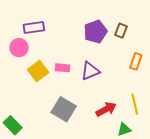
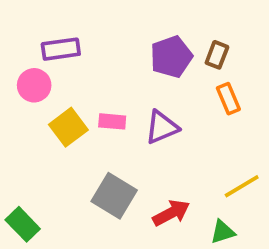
orange rectangle: (136, 61) -> (228, 99), moved, turned -42
yellow line: (135, 104) -> (242, 186), turned 72
red arrow: (106, 109) -> (171, 213), moved

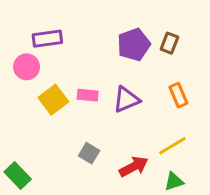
orange rectangle: (228, 99) -> (178, 95), moved
yellow line: (242, 186) -> (172, 146), moved
gray square: (114, 196) -> (89, 153), size x0.6

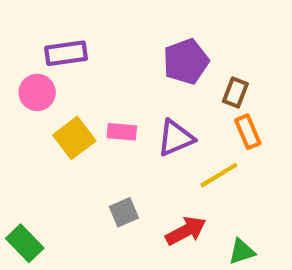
brown rectangle: (169, 43) -> (235, 92), moved
yellow line: (172, 146) -> (219, 175), moved
gray square: (89, 153) -> (124, 212), turned 36

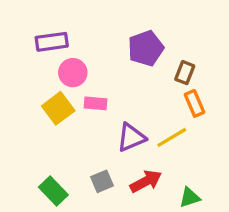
pink circle: (37, 92) -> (73, 73), moved
purple triangle: (176, 138) -> (131, 137), moved
gray square: (124, 212) -> (102, 181), moved
green rectangle: (25, 243) -> (53, 191), moved

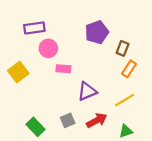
orange rectangle: (194, 103) -> (129, 69), turned 56
yellow square: (58, 108) -> (18, 72), moved
yellow line: (172, 137) -> (125, 100), moved

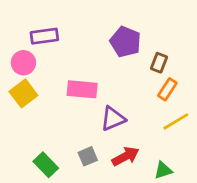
purple pentagon: (97, 32) -> (125, 42), turned -30
pink circle: (48, 48) -> (23, 63), moved
pink rectangle: (63, 69) -> (82, 89), size x1.5
yellow line: (125, 100) -> (176, 121), moved

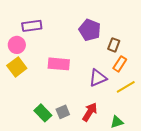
purple triangle: (113, 119) -> (98, 78), moved
red arrow: (125, 156) -> (90, 112), turned -30
green rectangle: (46, 165) -> (43, 113), moved

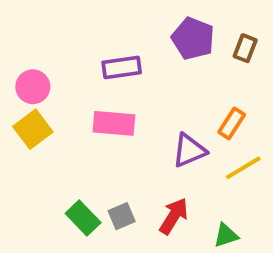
purple rectangle: (32, 26) -> (122, 67), moved
purple pentagon: (90, 30) -> (193, 38), moved
brown rectangle: (114, 45) -> (245, 48), moved

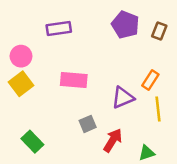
purple rectangle: (122, 67) -> (59, 28), moved
yellow line: (243, 168) -> (158, 109), turned -65
gray square: (122, 216) -> (88, 124), moved
green rectangle: (83, 218) -> (32, 142), moved

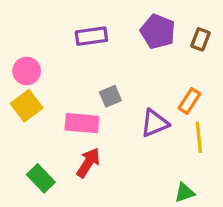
purple rectangle: (59, 28) -> (91, 36), moved
pink rectangle: (74, 80) -> (82, 123), moved
gray square: (88, 124) -> (110, 96), moved
red arrow: (113, 140) -> (88, 163), moved

